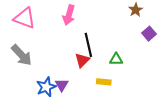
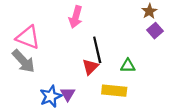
pink triangle: (25, 18) -> (28, 37), moved
purple square: (149, 34) -> (155, 31), moved
yellow rectangle: (104, 82) -> (114, 91), size x1.5

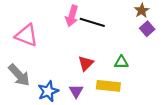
black line: (97, 50) -> (92, 22), moved, turned -60
gray arrow: (23, 61) -> (19, 75), moved
purple triangle: (68, 94) -> (76, 91), moved

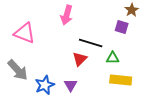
black line: (92, 22) -> (91, 43), moved
purple square: (147, 29) -> (122, 27), moved, turned -32
yellow rectangle: (108, 86) -> (121, 80), moved

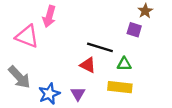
pink arrow: (67, 15) -> (49, 16), moved
red triangle: (80, 59) -> (88, 65), turned -49
yellow rectangle: (121, 80) -> (120, 87), moved

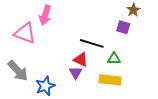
purple triangle: (78, 94) -> (76, 73), moved

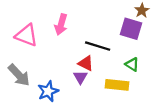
pink arrow: (45, 15) -> (61, 24), moved
purple square: (123, 27) -> (131, 29), size x1.5
green triangle: (114, 59) -> (132, 64), moved, turned 32

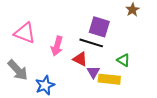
pink arrow: (61, 24) -> (57, 46), moved
purple square: (131, 29) -> (99, 27), moved
purple triangle: (80, 77) -> (93, 72), moved

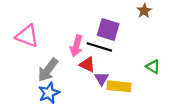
pink arrow: (57, 46) -> (76, 46), moved
green triangle: (123, 60) -> (153, 67), moved
gray arrow: (18, 70) -> (48, 70), moved, turned 80

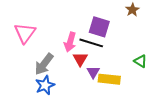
pink triangle: (27, 36) -> (25, 33), turned 45
red triangle: (87, 64) -> (80, 59), turned 35

